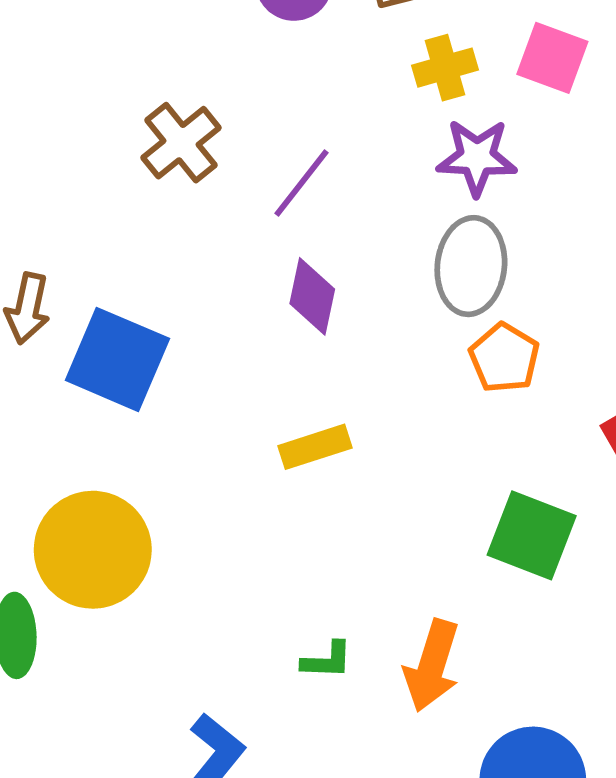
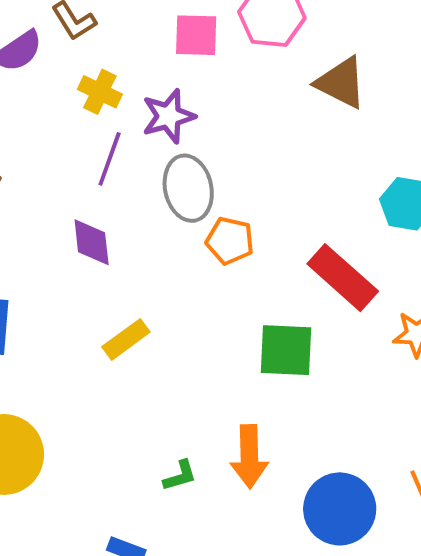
yellow cross: (445, 68) -> (100, 92), moved, turned -30
purple line: (301, 183) -> (110, 159), moved

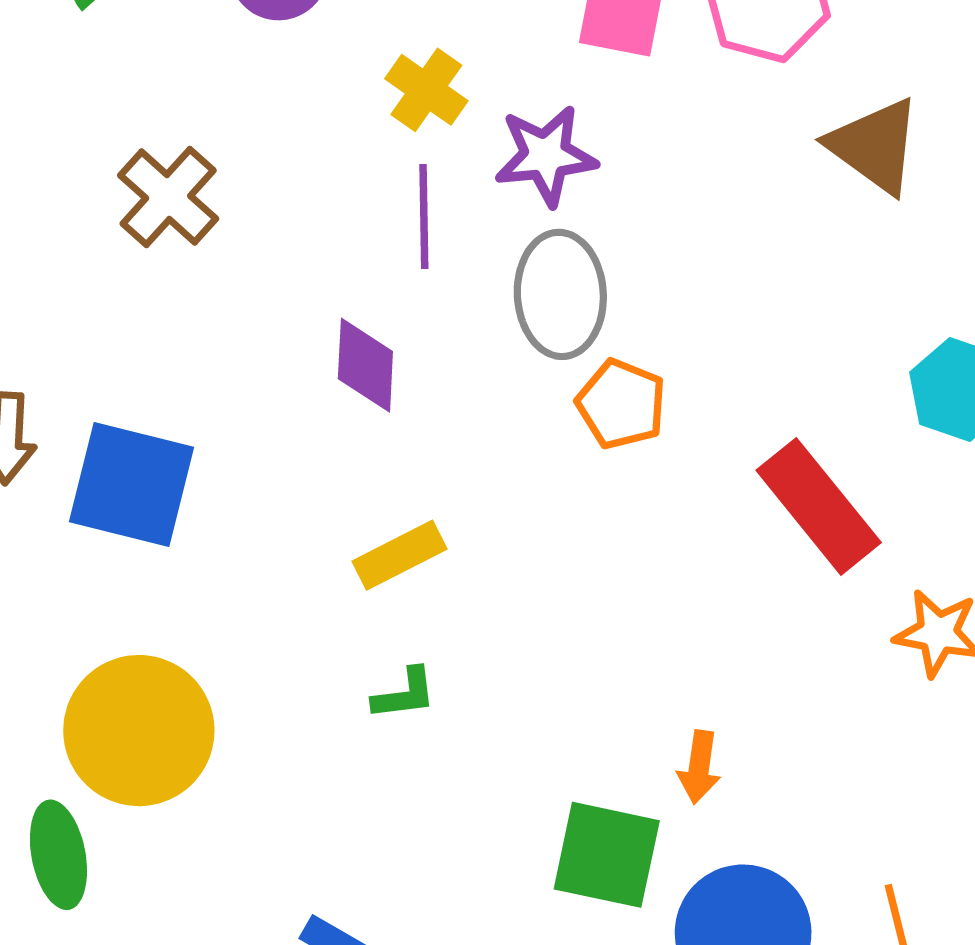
purple line: (110, 159) -> (424, 216), turned -30
green square: (286, 350) -> (607, 855), moved
orange arrow: (249, 456) -> (699, 767), moved, size x0.6
green L-shape: (180, 476) -> (404, 694), moved

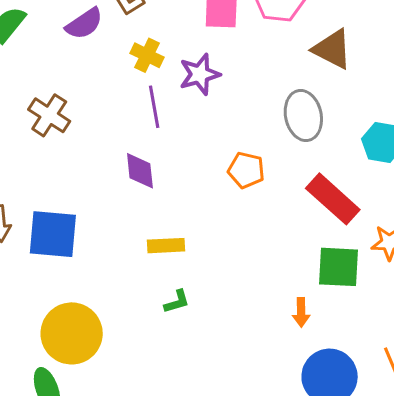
gray ellipse: (560, 294) -> (303, 116), moved
yellow rectangle: (400, 555) -> (166, 246), turned 33
green square: (607, 855) -> (338, 267), moved

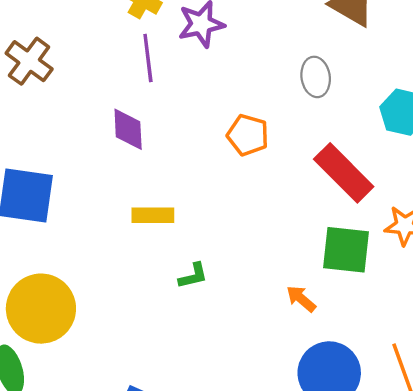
gray ellipse: (303, 116) -> (316, 77), size x0.7
green L-shape: (177, 302) -> (193, 276), moved
orange arrow: (301, 312) -> (301, 299), turned 128

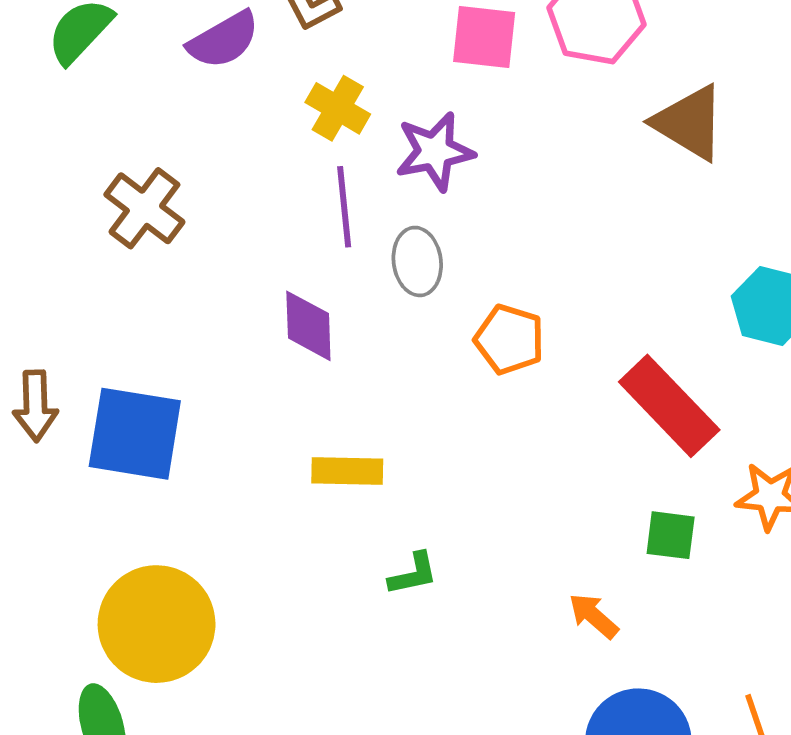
gray ellipse: (316, 77) -> (417, 261), moved
green square: (346, 250) -> (671, 535), size x0.6

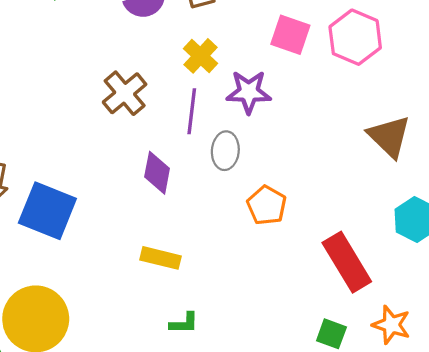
brown triangle: (689, 123) -> (389, 136), moved
brown cross: (144, 208) -> (125, 93), moved

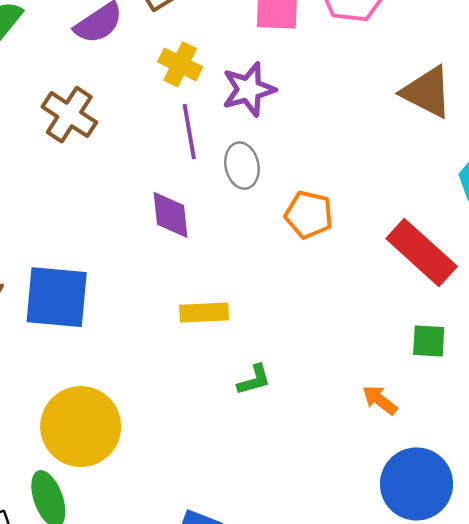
brown cross: (125, 93) -> (69, 115), moved

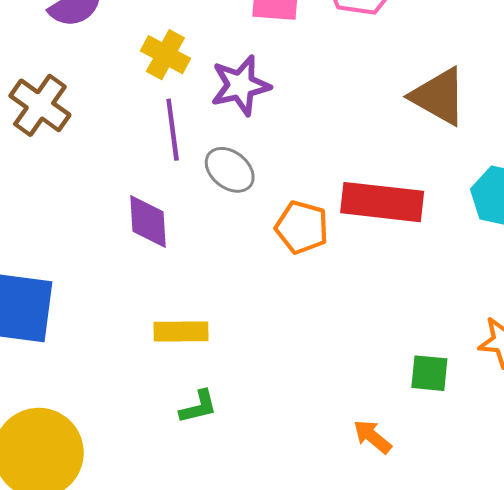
gray ellipse: (242, 166) -> (230, 170), turned -42
red rectangle: (422, 252) -> (382, 202), moved, turned -38
green L-shape: (254, 380) -> (198, 407), moved

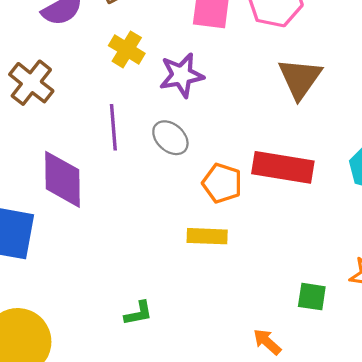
brown triangle: (439, 96) -> (300, 78), moved, turned 33
purple line: (173, 130) -> (113, 127), moved
purple diamond: (148, 221) -> (63, 179), moved, size x1.4
yellow rectangle: (181, 331) -> (207, 236), moved

